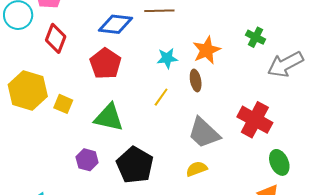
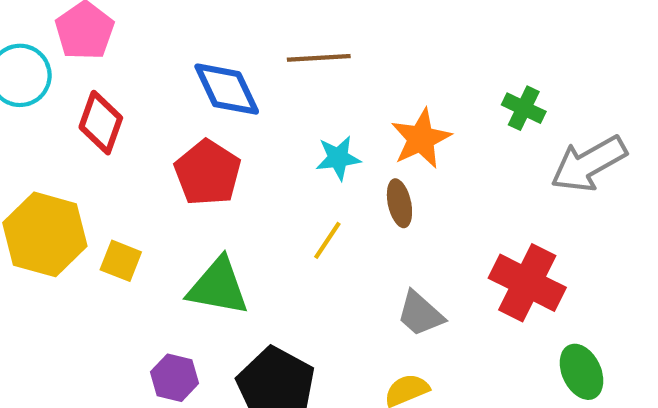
blue diamond: (115, 24) -> (227, 89), turned 60
gray trapezoid: (204, 133) -> (420, 314), size x0.7

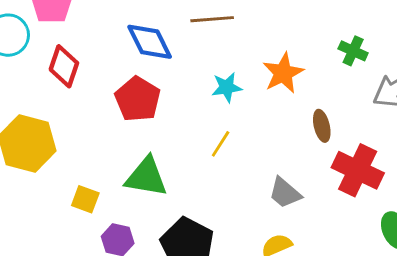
brown ellipse: (399, 203) -> (322, 126), moved
yellow square: (121, 261) -> (85, 199), moved

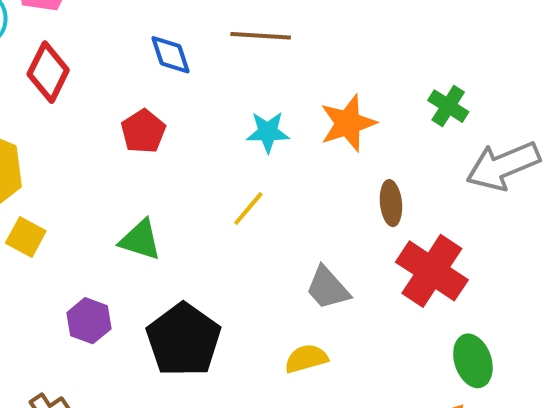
blue diamond: (150, 42) -> (171, 55), size x0.7
red pentagon: (138, 99) -> (143, 131), size x0.7
green triangle: (146, 177) -> (140, 240), size x0.7
yellow square: (85, 199) -> (26, 237), moved

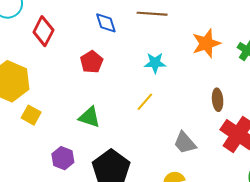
orange star: (348, 123) -> (206, 43), moved

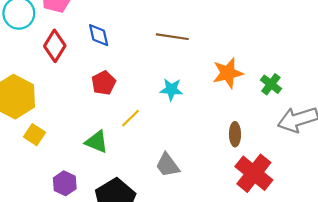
blue diamond: (106, 23) -> (99, 35), moved
yellow line: (145, 102) -> (130, 118), moved
gray trapezoid: (185, 143) -> (167, 165), moved

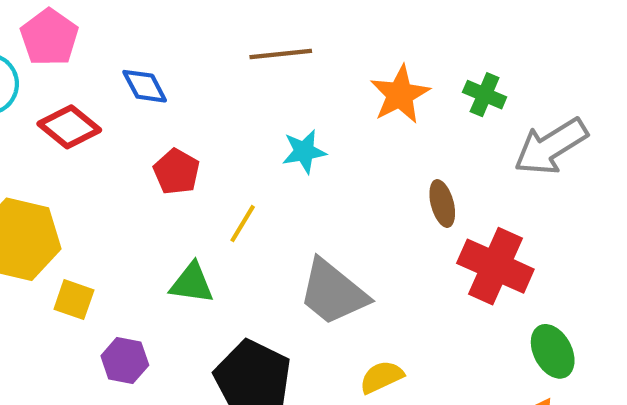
red diamond: (55, 46) -> (69, 127), turned -68
gray trapezoid: (167, 165) -> (333, 292), size x1.5
purple hexagon: (65, 183) -> (125, 360), moved

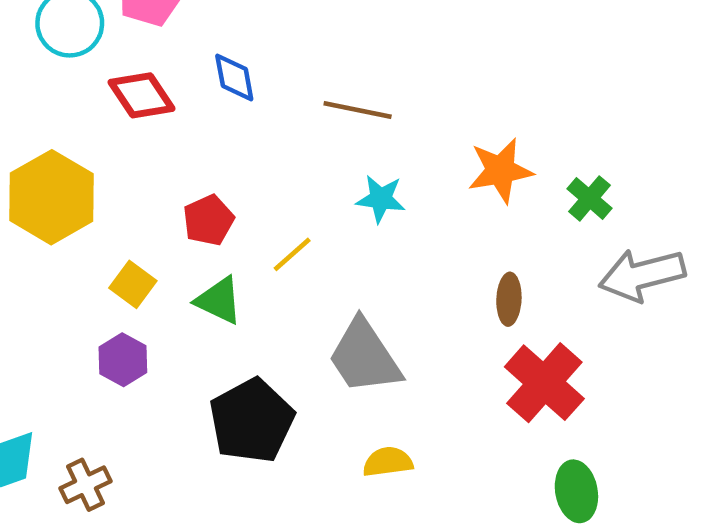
brown line: (281, 54) -> (358, 110), moved
red pentagon: (176, 172) -> (209, 220), moved
yellow square: (74, 300) -> (133, 284), moved

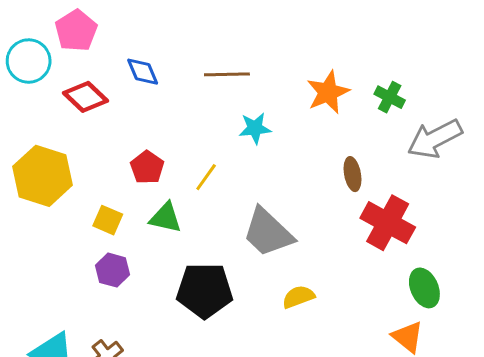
black pentagon: (252, 421) -> (205, 290), turned -30

